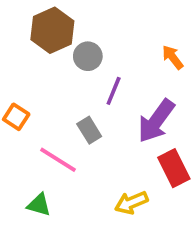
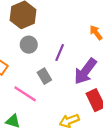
gray circle: (88, 56) -> (29, 45), moved

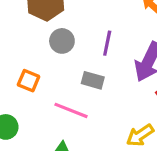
gray rectangle: (44, 76) -> (93, 80), turned -32

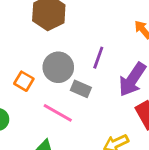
gray circle: (62, 41) -> (58, 67), moved, size x1.4

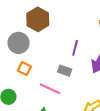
gray circle: (58, 67) -> (19, 43), moved

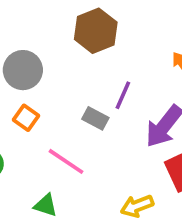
brown hexagon: (38, 19) -> (96, 31), moved
gray rectangle: (65, 71) -> (95, 118), moved

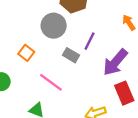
gray circle: (23, 70) -> (54, 26), moved

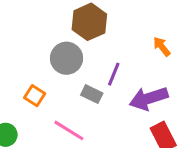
purple arrow: (115, 62) -> (149, 98), turned 36

